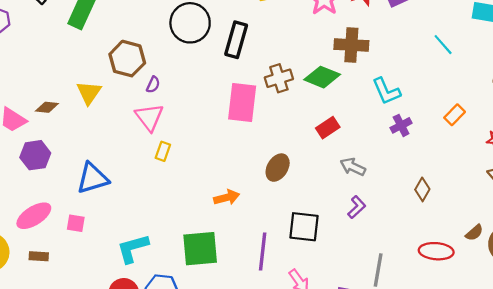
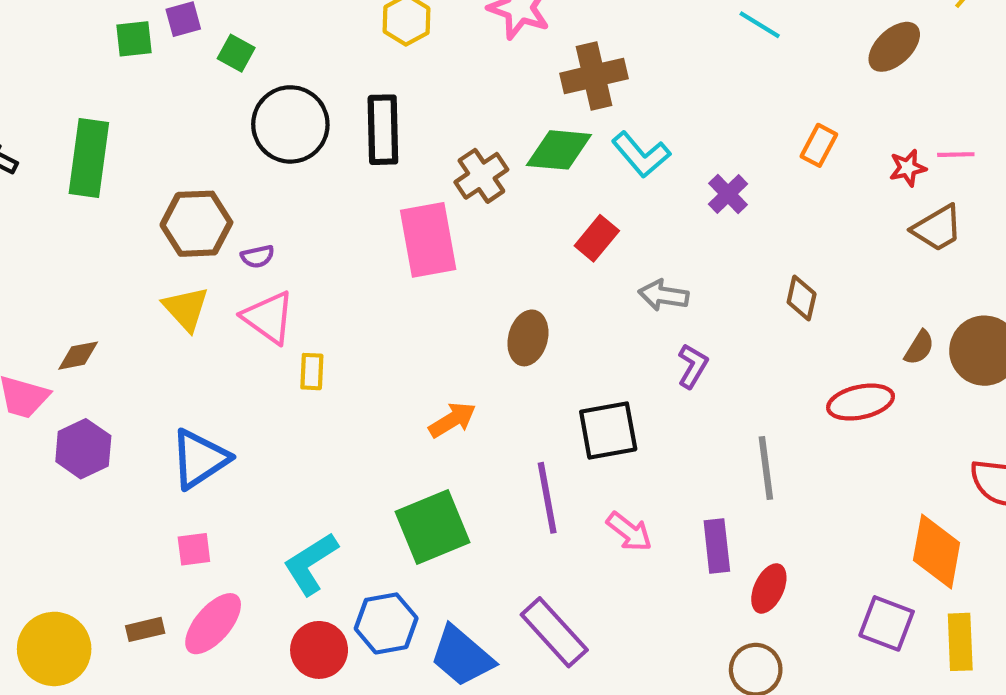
purple semicircle: (153, 85) -> (258, 256), turned 70
cyan L-shape: (386, 91) -> (641, 155), moved
yellow triangle: (89, 93) -> (186, 309), moved
pink ellipse: (34, 216) -> (213, 624), moved

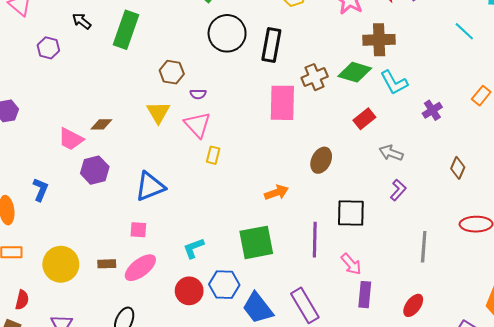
brown hexagon: (196, 224) -> (172, 72), size x0.7
purple rectangle: (717, 546) -> (365, 295), moved
cyan L-shape: (311, 564) -> (194, 248), size x0.7

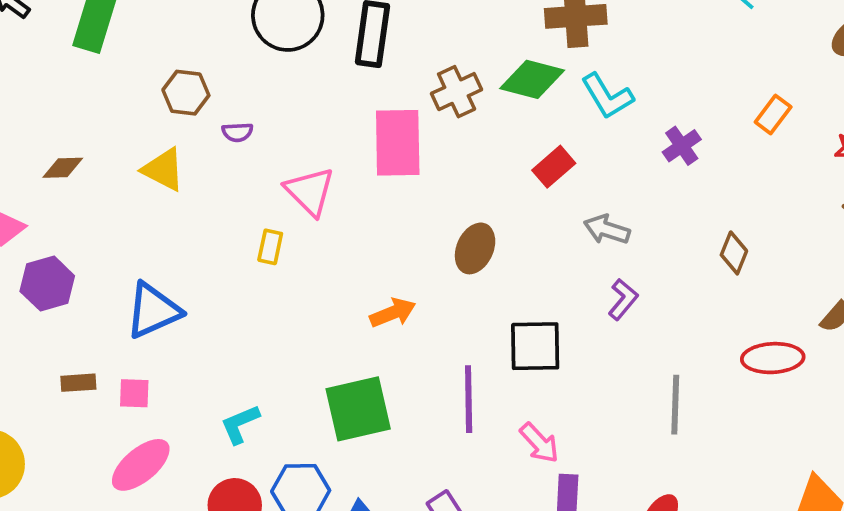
yellow triangle: (158, 112) -> (163, 170), turned -30
brown diamond: (101, 124) -> (63, 168), moved
pink triangle: (197, 125) -> (310, 191), moved
brown rectangle: (107, 264) -> (78, 383), moved

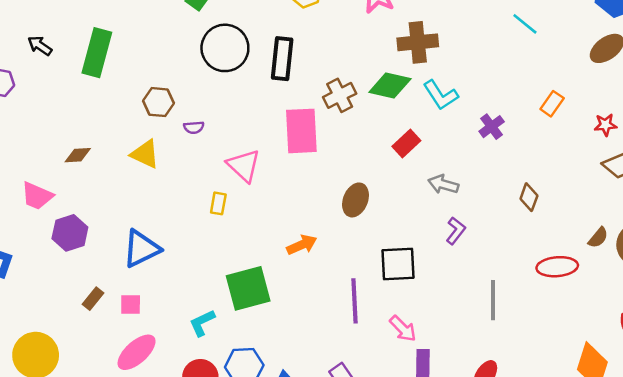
brown rectangle: (78, 383) -> (93, 299), turned -45
green square: (358, 409) -> (248, 288), moved

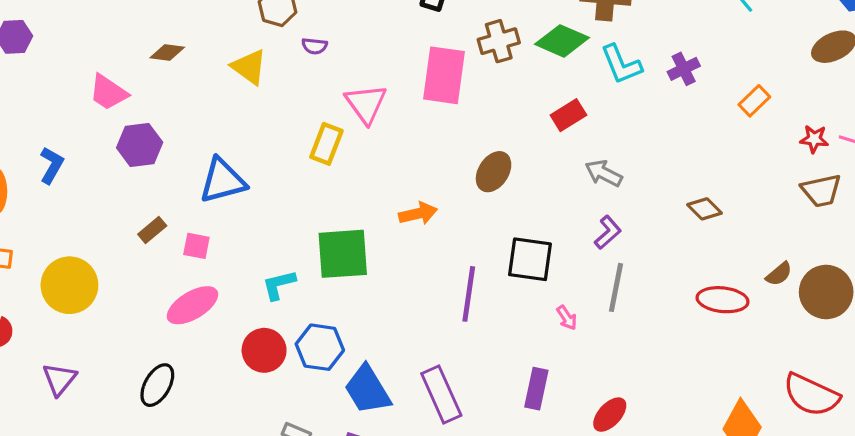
purple cross: (492, 127) -> (684, 69), moved
brown diamond: (529, 197) -> (704, 209), turned -76
yellow rectangle: (218, 203) -> (326, 144), size x1.4
gray line: (493, 300) -> (616, 287), moved
pink arrow: (403, 329) -> (567, 318), moved, size x0.7

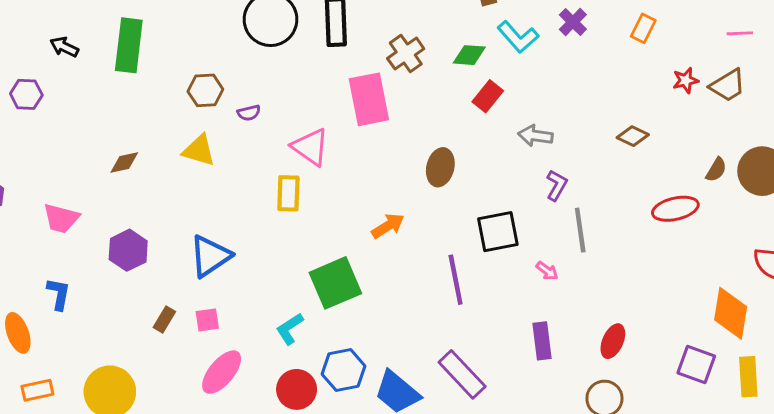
green diamond: (562, 41) -> (469, 55), moved, size x0.7
pink trapezoid: (108, 92) -> (61, 218), moved
red star: (814, 139) -> (686, 80), moved

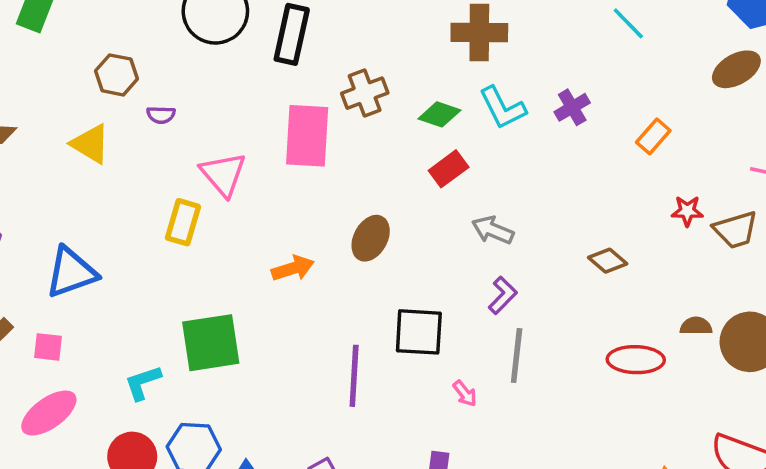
brown semicircle: (716, 170) -> (696, 326), turned -135
orange arrow: (388, 226) -> (293, 268), moved

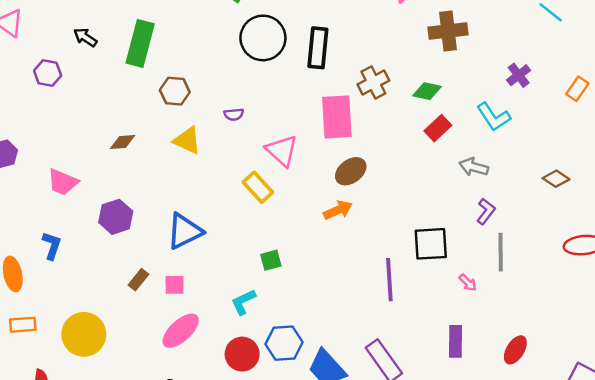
brown hexagon: (117, 75) -> (175, 91), moved
cyan L-shape: (502, 108) -> (494, 117), moved
yellow rectangle: (183, 222) -> (258, 187), turned -52
brown ellipse: (371, 238) -> (351, 171), moved, turned 32
green square: (211, 343) -> (271, 260), moved, size x0.5

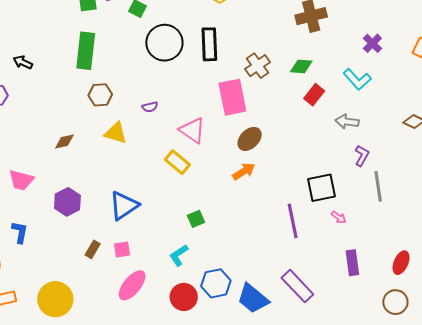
green rectangle: (140, 43) -> (86, 51), moved
pink arrow: (468, 283) -> (339, 217), moved

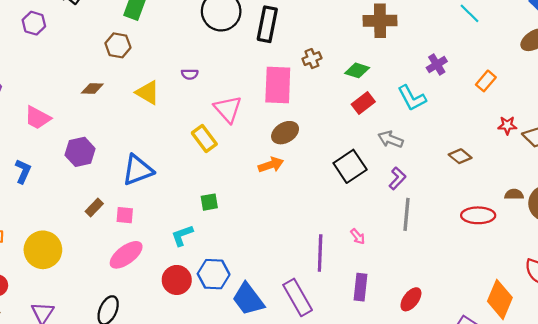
brown cross: (258, 66) -> (312, 59), size x0.7
brown hexagon: (100, 95) -> (118, 45), moved
black square: (322, 188) -> (350, 166), moved, turned -36
purple line: (293, 221) -> (320, 253), moved

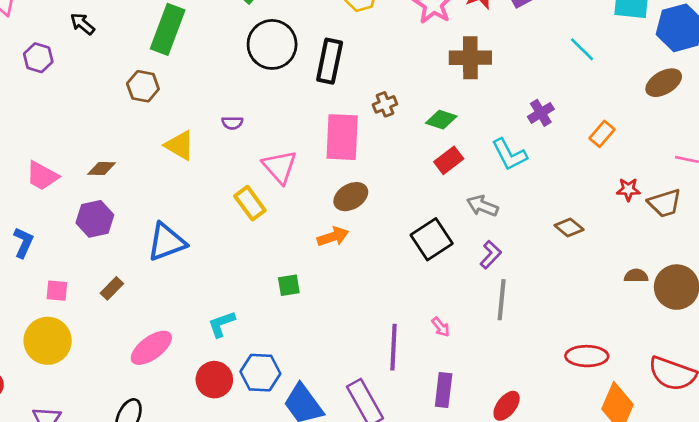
brown diamond: (92, 88) -> (102, 169), moved
green square: (209, 202) -> (289, 285), moved
pink square: (125, 215) -> (57, 291), moved
red ellipse: (478, 215) -> (587, 356), moved

